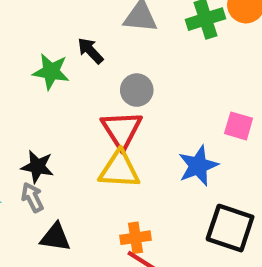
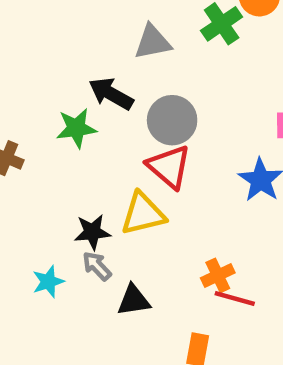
black arrow: (90, 51) -> (111, 94), size x1.4
gray circle: (137, 90) -> (172, 120), size x1.4
yellow triangle: (119, 170) -> (143, 214), moved

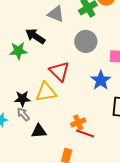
gray triangle: (153, 42) -> (56, 14), turned 30
gray circle: (172, 120) -> (86, 41), moved

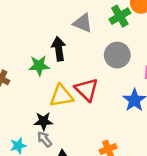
black arrow: (35, 36) -> (59, 49), turned 48
yellow triangle: (46, 92) -> (61, 96), moved

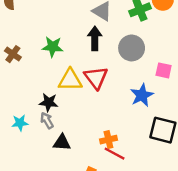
black arrow: (59, 49) -> (95, 38), moved

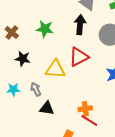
red triangle: (96, 78) -> (79, 57), turned 35
yellow triangle: (70, 80) -> (55, 69), moved
black star: (49, 102) -> (23, 59), moved

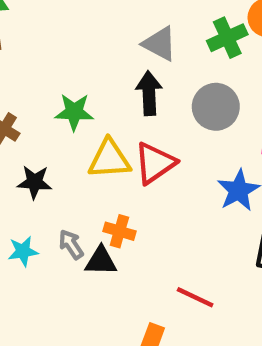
yellow triangle: (55, 69) -> (109, 159), moved
black triangle: (47, 108) -> (101, 261), moved
orange cross: (85, 109) -> (119, 231), moved, turned 32

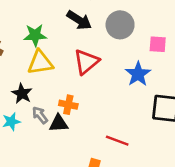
black arrow: (149, 93) -> (79, 20), turned 130
yellow triangle: (109, 159) -> (40, 63), moved
black star: (34, 182) -> (22, 94), moved, turned 30

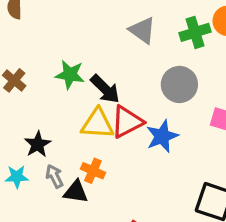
black arrow: (79, 20) -> (105, 89), moved
yellow triangle: (40, 63) -> (98, 124), moved
blue star: (138, 74) -> (162, 136), moved

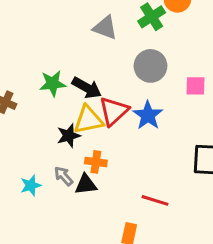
black star: (38, 144) -> (69, 136), moved, turned 30

